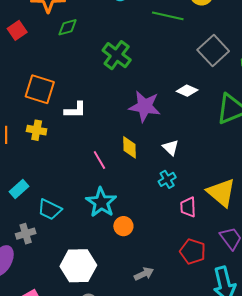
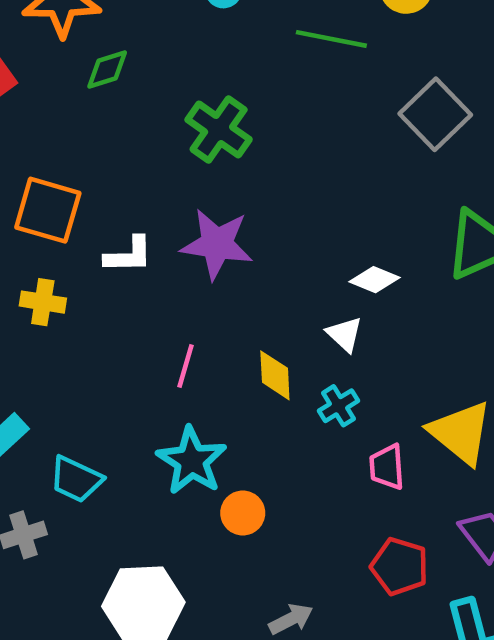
white diamond: (187, 91) -> (375, 280), moved
purple star: (145, 106) -> (217, 244), moved
yellow diamond: (130, 147) -> (275, 375), moved
pink line: (99, 160) -> (186, 366), turned 48

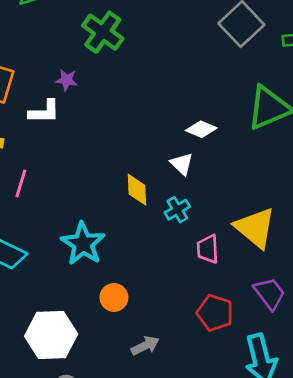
purple star: (217, 244) -> (67, 80), moved, size x0.5
pink line: (186, 366) -> (21, 183), moved
orange circle: (243, 513) -> (114, 297), moved

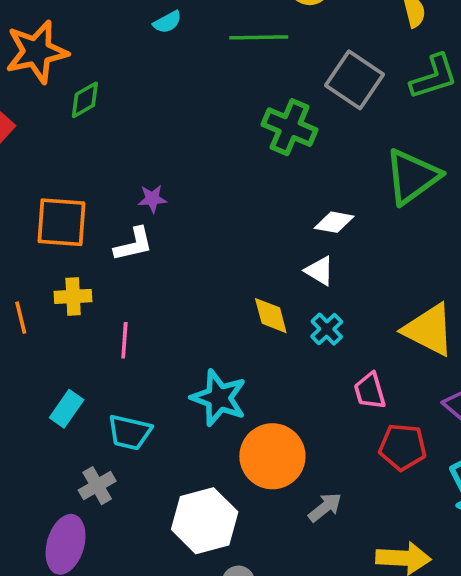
green cross: (103, 32) -> (290, 127), moved
pink trapezoid: (208, 249) -> (370, 391), moved
orange circle: (114, 297) -> (272, 456), size x1.8

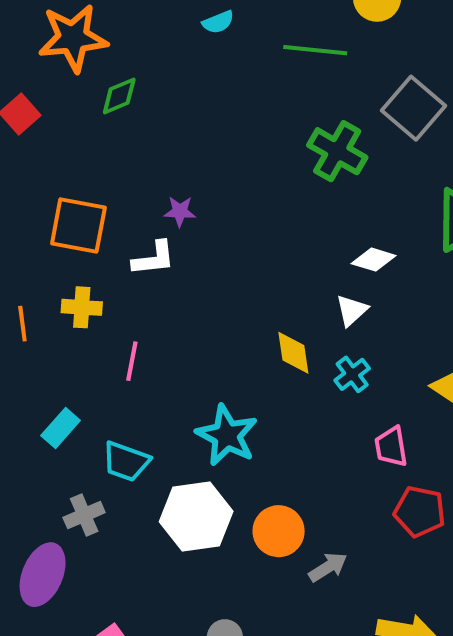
white triangle: (319, 271) -> (352, 310), turned 40
orange circle: (272, 456) -> (279, 531), moved, size x0.7
white hexagon: (205, 521) -> (196, 516), moved

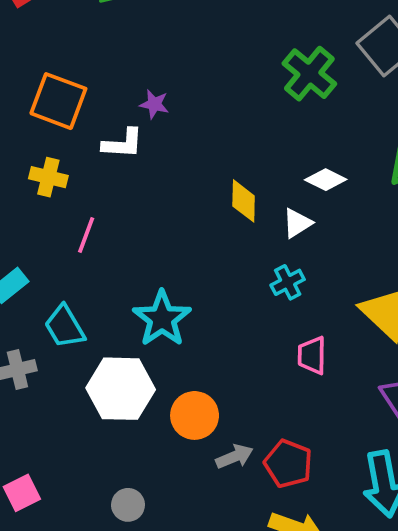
yellow diamond: (293, 353) -> (244, 201), moved
cyan trapezoid: (126, 461) -> (65, 327), turned 30
red pentagon: (420, 512) -> (288, 464), moved

